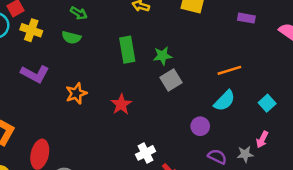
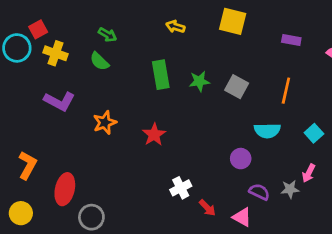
green semicircle: (71, 37) -> (99, 61), turned 30
orange line: (229, 70) -> (286, 91), moved, turned -60
gray square: (171, 80) -> (237, 87), moved, turned -30
cyan semicircle: (225, 101) -> (267, 131), turned 45

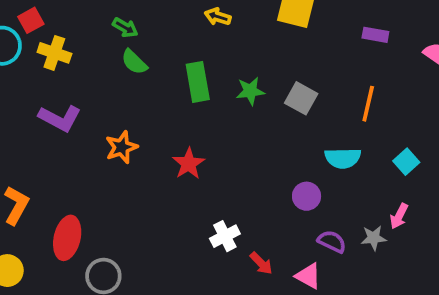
green semicircle: (99, 61) -> (134, 62), moved

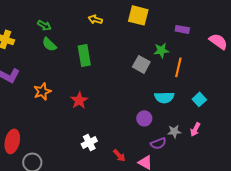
green star: (250, 91) -> (161, 50), moved
white cross: (225, 236) -> (89, 142), moved
gray star: (374, 238) -> (174, 131), moved
purple semicircle: (332, 242) -> (158, 143), turned 133

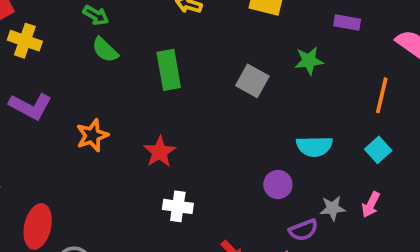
gray square: (141, 64) -> (252, 81), moved
orange line: (178, 67) -> (382, 95), moved
white cross: (89, 142) -> (178, 206), moved, turned 35

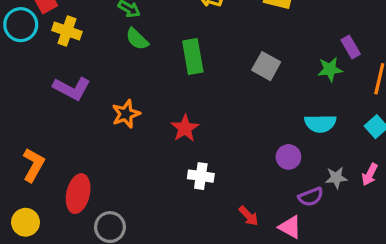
purple rectangle: (347, 23) -> (351, 47), moved, turned 50
green star: (309, 61) -> (330, 69), moved

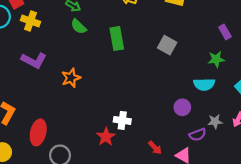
green star: (330, 69) -> (216, 59), moved
red star: (185, 128) -> (106, 137), moved

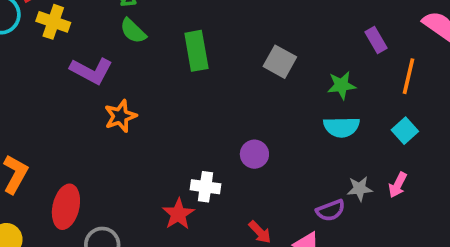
green star: (216, 59) -> (341, 85), moved
purple L-shape: (34, 60) -> (91, 71), moved
purple circle: (182, 107) -> (254, 154), moved

